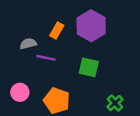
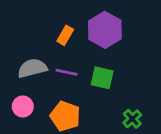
gray semicircle: (28, 44) -> (32, 68), moved, size x1.5
purple line: (46, 58) -> (67, 72), moved

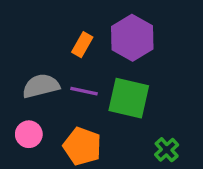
green square: (102, 78) -> (129, 98), size x1.4

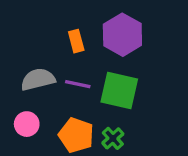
orange rectangle: (82, 45) -> (76, 41), turned -45
green cross: (167, 150) -> (113, 138), moved

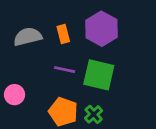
gray semicircle: (38, 79) -> (28, 37), moved
pink circle: (27, 124) -> (14, 95), moved

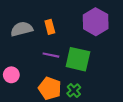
purple hexagon: (101, 29) -> (96, 22), moved

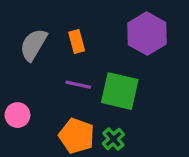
gray semicircle: (22, 29) -> (33, 45), turned -45

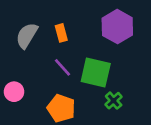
purple line: (78, 85) -> (62, 67), turned 36
green cross: (113, 139) -> (114, 101), moved

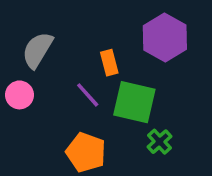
orange rectangle: (61, 33) -> (109, 63), moved
pink circle: (14, 92) -> (19, 95), moved

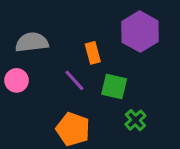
gray semicircle: (37, 50) -> (32, 42), turned 52
green square: (134, 102) -> (114, 86), size x0.7

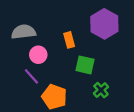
pink circle: (16, 80) -> (38, 55), moved
purple line: (74, 80) -> (31, 76), moved

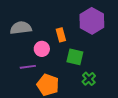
pink circle: (38, 55) -> (42, 49), moved
purple line: (31, 76) -> (28, 67), turned -56

